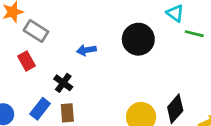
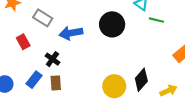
gray rectangle: (36, 31) -> (43, 18), moved
blue arrow: (86, 50) -> (71, 33), size x1.5

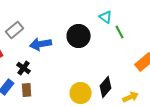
gray rectangle: (43, 18) -> (15, 30), turned -72
green line: (156, 20) -> (120, 32), turned 48

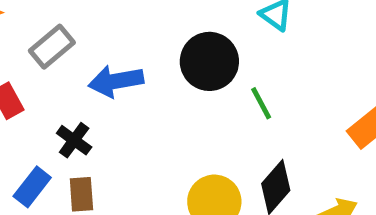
green line: (120, 32) -> (261, 103), moved

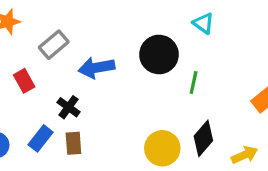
green line: (261, 103) -> (194, 82), turned 40

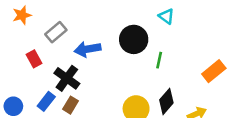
black cross: (69, 107) -> (67, 78), size x1.5
brown rectangle: (73, 143) -> (70, 105), turned 35

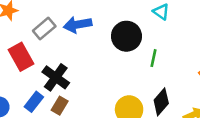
blue arrow: (87, 49) -> (78, 25), moved
red rectangle: (34, 59) -> (21, 57), size x1.5

